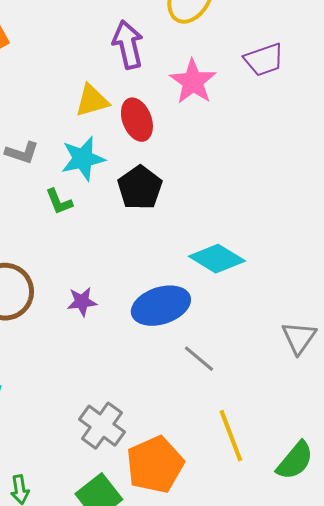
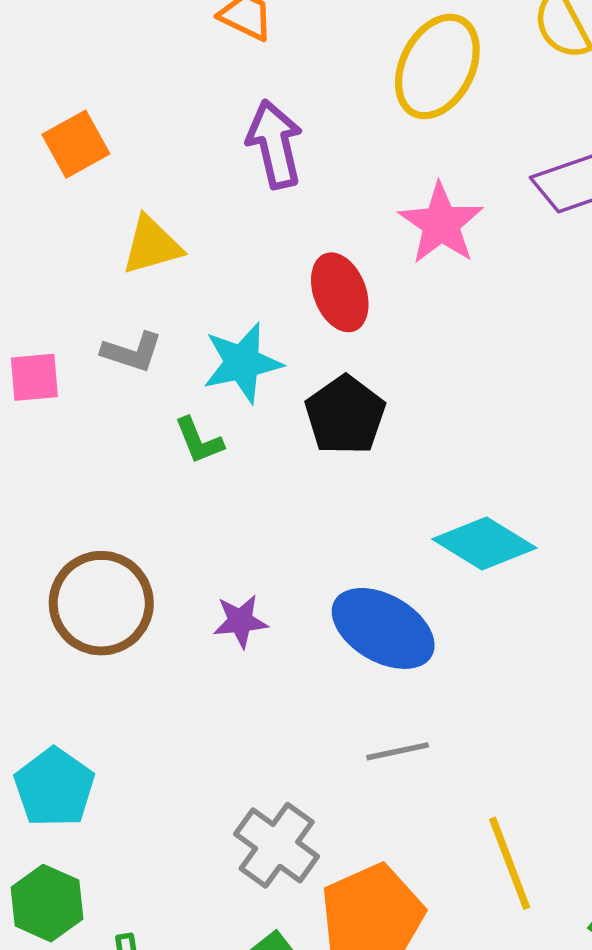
purple arrow: (128, 45) -> (275, 144), moved
yellow triangle: (92, 101) -> (152, 245), moved
blue ellipse: (161, 306) -> (383, 628), turned 48
gray line: (199, 359) -> (398, 751), moved, turned -52

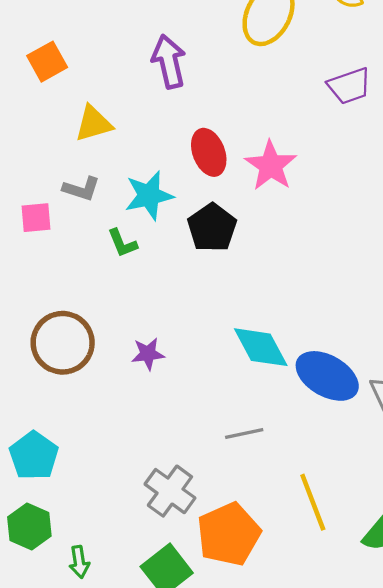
pink star: (441, 224) -> (271, 166), moved
pink square: (34, 377) -> (36, 218), moved
cyan diamond: (484, 544) -> (261, 347), moved, turned 30
blue ellipse: (383, 628) -> (327, 376), moved

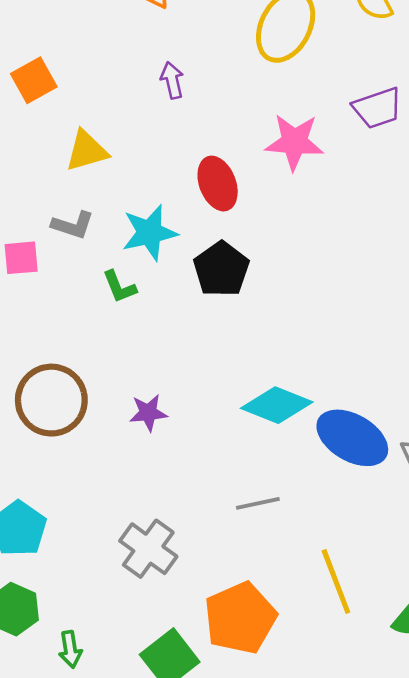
purple arrow: (169, 62) -> (172, 80), size x0.6
pink star: (271, 166) -> (294, 142), moved, turned -30
cyan diamond: (261, 347) -> (277, 405), turned -40
gray cross: (170, 491) -> (148, 549), moved

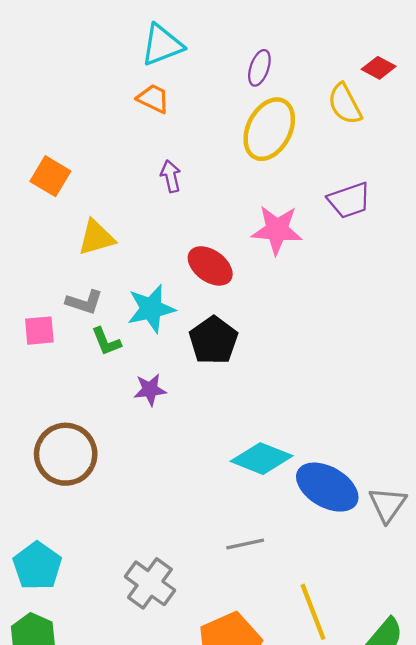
orange square: (34, 80) -> (50, 176), turned -30
red ellipse: (218, 184) -> (210, 266), turned -33
green L-shape: (119, 287) -> (106, 341), moved
purple star: (148, 413) -> (150, 390), moved

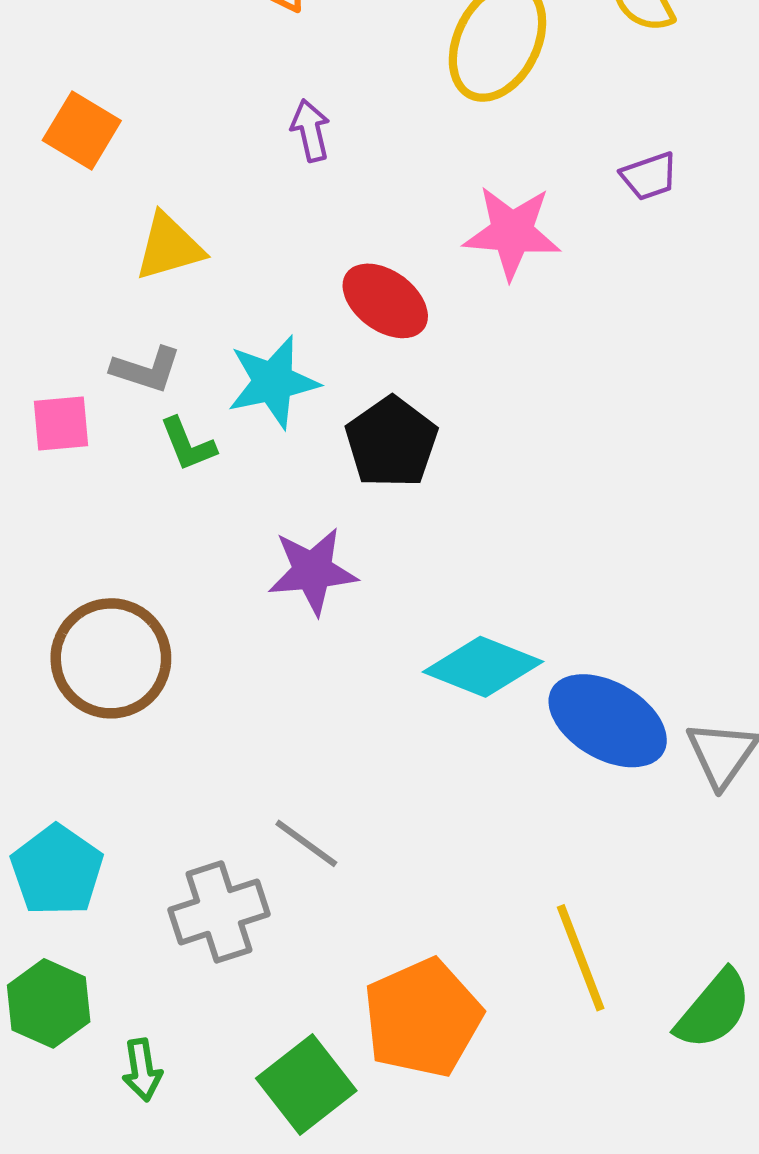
purple trapezoid: (349, 200) -> (649, 176), size x0.7
purple star: (150, 390) -> (313, 571), moved, size x1.4
gray line: (245, 544) -> (306, 843), moved, turned 48
gray cross: (150, 583) -> (219, 912), moved, turned 36

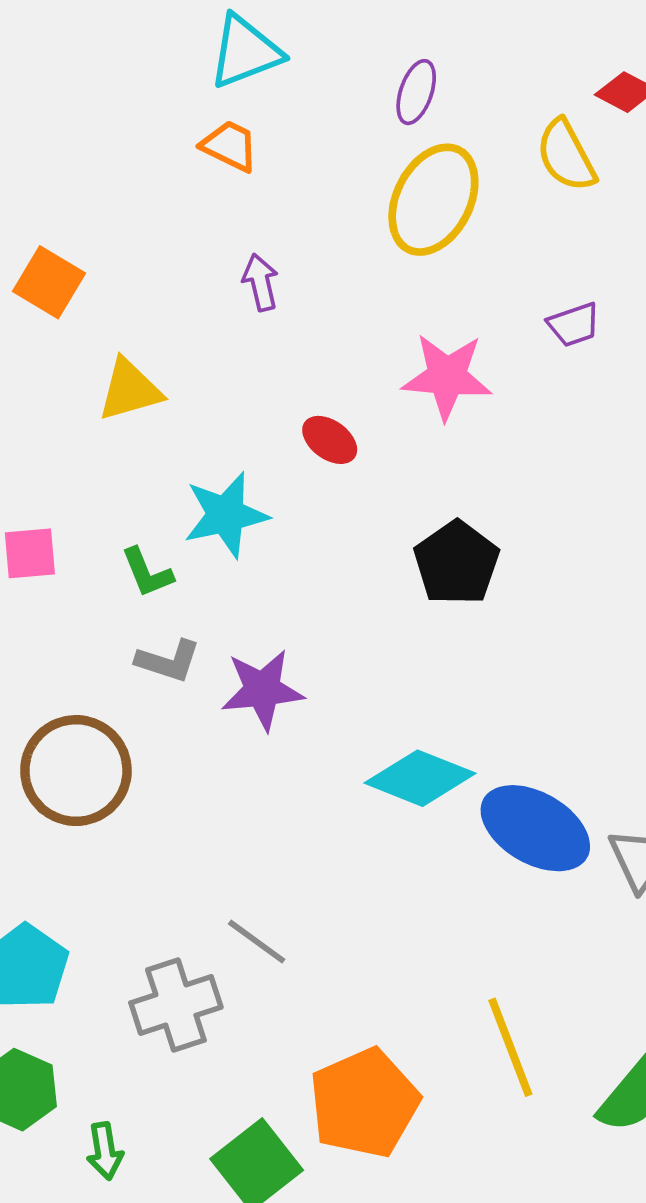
red ellipse: (385, 301) -> (330, 440), size x0.7
gray L-shape: (146, 369) -> (168, 661), moved
black pentagon: (391, 442) -> (457, 563), moved

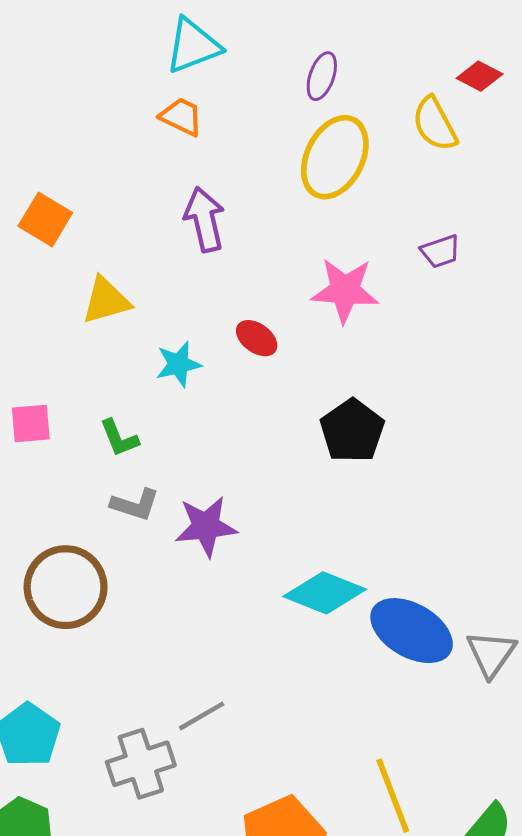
purple arrow: (260, 282) -> (205, 219), size x1.5
cyan star: (226, 515) -> (178, 364), moved, size x0.7
gray line: (257, 942) -> (202, 716), turned -66

